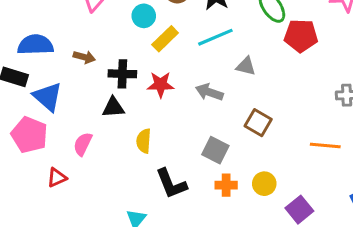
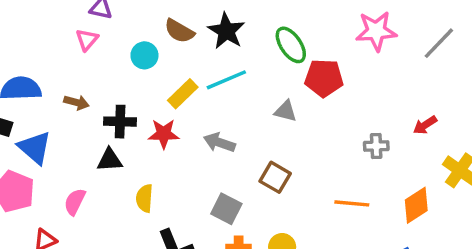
yellow rectangle: (165, 39) -> (183, 94), moved
gray triangle: (246, 66) -> (286, 111), moved

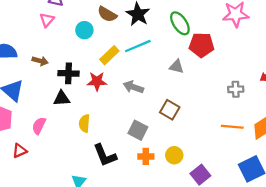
orange line: (352, 203) -> (232, 127), moved

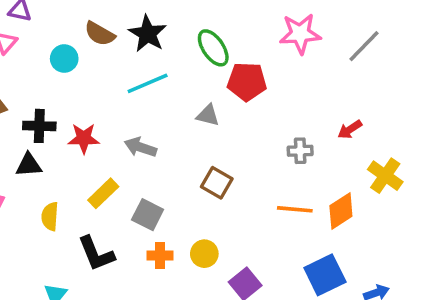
yellow rectangle: (109, 55) -> (103, 193), moved
brown square: (170, 110) -> (217, 183), moved
yellow semicircle: (84, 123) -> (50, 216), moved

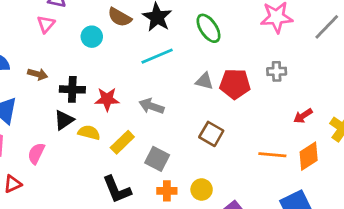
red pentagon: (247, 82) -> (235, 84), moved
red arrow: (350, 129) -> (303, 116), moved
gray cross: (300, 151) -> (277, 71), moved
black triangle: (29, 165) -> (64, 120), turned -30
yellow semicircle: (50, 216) -> (89, 133), moved, turned 100

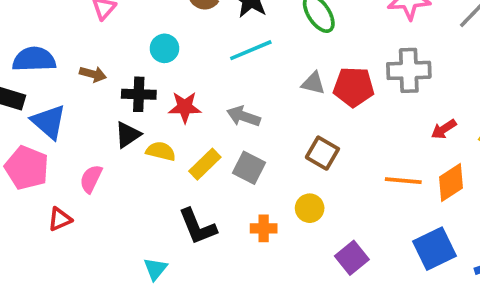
cyan circle: (92, 37) -> (164, 48), moved
gray cross: (277, 71) -> (409, 70), size x1.6
gray square: (157, 159) -> (249, 168), moved
yellow circle: (202, 190) -> (310, 208), moved

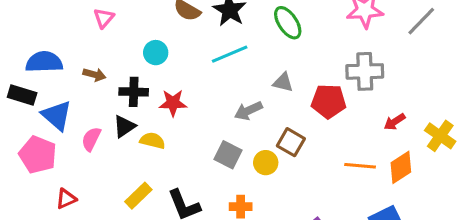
red pentagon: (354, 87) -> (329, 101), moved
gray arrow: (243, 116) -> (248, 111), moved, turned -44
yellow rectangle: (205, 164) -> (138, 196), moved
pink semicircle: (91, 179) -> (91, 139), moved
yellow circle: (310, 208) -> (266, 163), moved

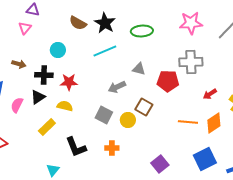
green ellipse: (288, 23) -> (142, 31), turned -60
yellow semicircle: (153, 141) -> (65, 106), moved
yellow rectangle: (138, 196) -> (47, 127), moved

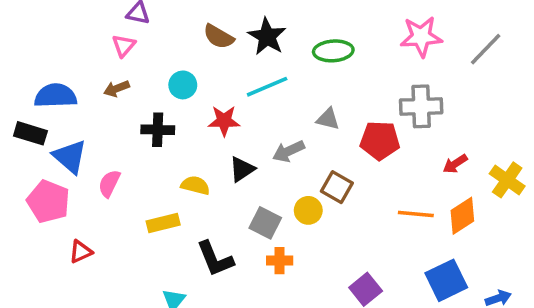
brown arrow: (19, 64) -> (116, 89), moved, turned 144
red star: (69, 82) -> (224, 121), moved
black triangle: (38, 97) -> (242, 169), moved
gray square: (104, 115) -> (265, 223), moved
yellow rectangle: (47, 127) -> (163, 223), turned 30

